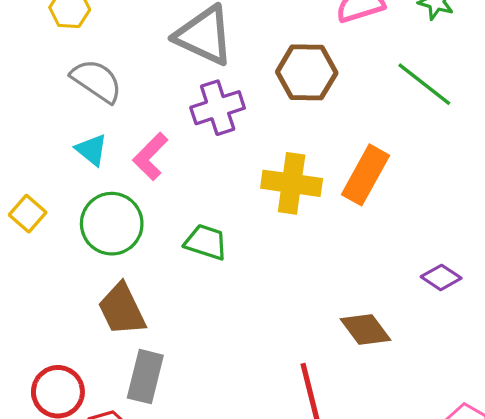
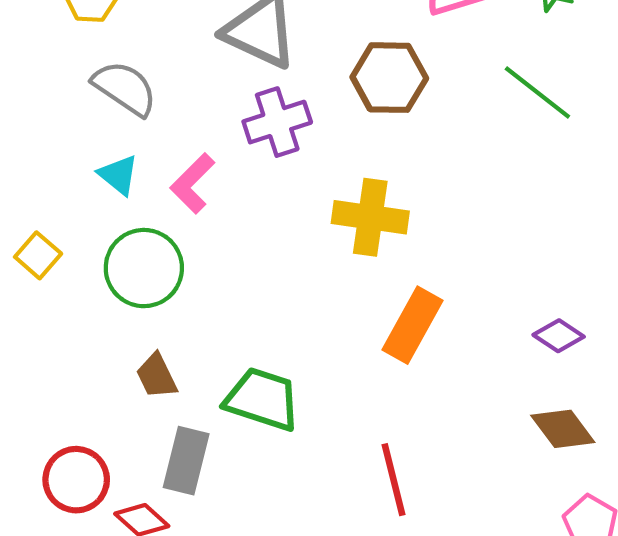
orange rectangle: (365, 175) -> (413, 325), moved
green trapezoid: (206, 242) -> (262, 399), moved, size x1.4
brown trapezoid: (122, 309) -> (157, 376), size x0.7
brown diamond: (365, 330) -> (563, 429), moved

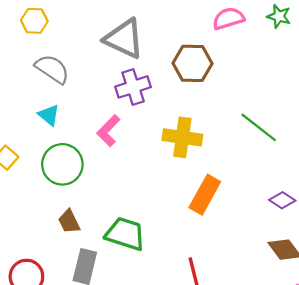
green line: (537, 92) -> (259, 127), moved
pink L-shape: (193, 183) -> (108, 131), moved

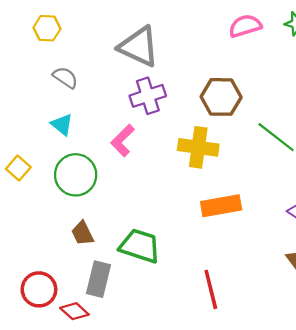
brown hexagon: (192, 63) -> (221, 97), moved
gray semicircle: (52, 69) -> (65, 77), size x0.7
orange rectangle: (205, 195) -> (221, 206), turned 51

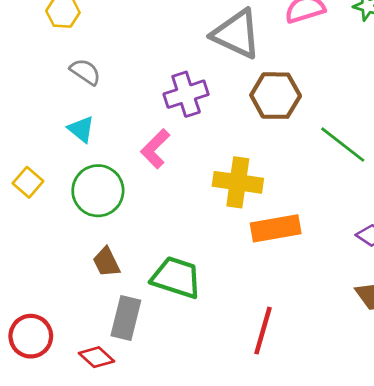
gray triangle: (139, 47) -> (236, 34), moved
yellow cross: (198, 147) -> (238, 182), moved
red circle: (39, 289) -> (31, 336), moved
red line: (211, 289) -> (263, 331), turned 30

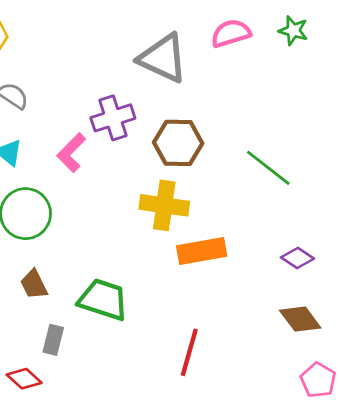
brown hexagon: (276, 96) -> (178, 143), moved
pink L-shape: (155, 149) -> (71, 153), moved
gray rectangle: (126, 318) -> (53, 340), size x0.7

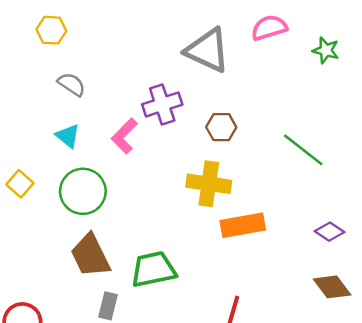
green star: (293, 31) -> (326, 50), moved
brown hexagon: (178, 143) -> (221, 127), size x0.7
brown trapezoid: (34, 284) -> (90, 256), size x1.6
green trapezoid: (103, 300) -> (153, 269), turned -30

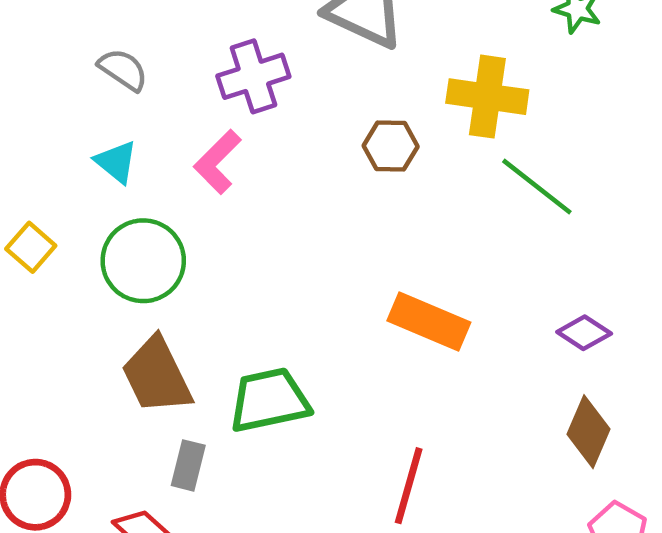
purple cross: (162, 104) -> (253, 76), moved
yellow cross: (209, 184) -> (487, 97), moved
orange rectangle: (243, 225) -> (429, 321), turned 33
brown diamond: (332, 287) -> (589, 432), turned 60

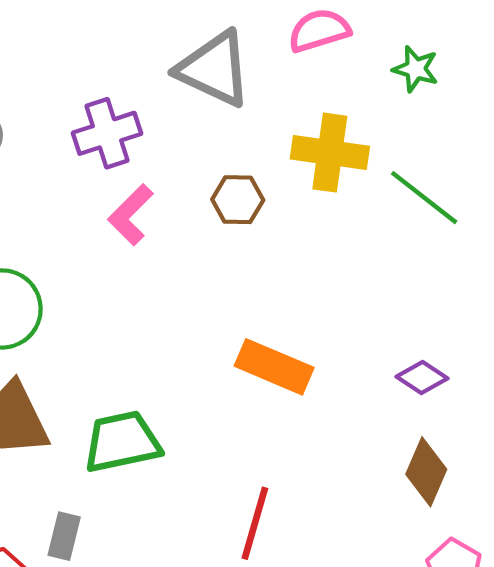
pink L-shape: (217, 162) -> (131, 215), moved
green line: (537, 187) -> (424, 198), moved
gray rectangle: (188, 465) -> (64, 536), moved

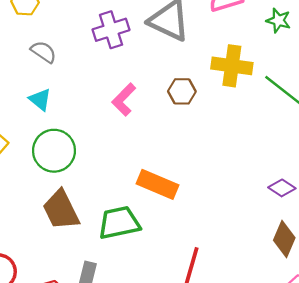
purple cross: (107, 133) -> (111, 30), moved
orange rectangle: (274, 367) -> (158, 184), moved

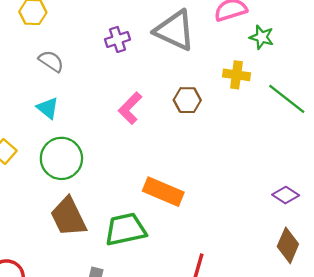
green star: (278, 20) -> (262, 37), moved
purple cross: (111, 30) -> (117, 39), size x0.7
yellow cross: (232, 66) -> (236, 75), size x0.7

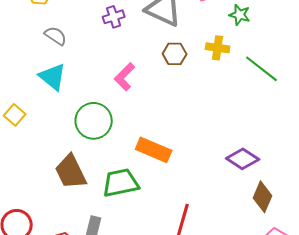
brown hexagon: (187, 100) -> (175, 54), moved
cyan triangle: (48, 108) -> (53, 77), size x1.4
green circle: (61, 158) -> (94, 121), moved
purple diamond: (286, 195) -> (243, 159), moved, size x1.4

